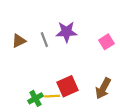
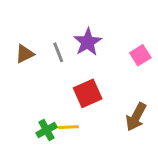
purple star: (66, 32) -> (88, 42), turned -30
red square: (68, 86) -> (88, 93), moved

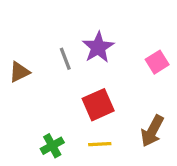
brown triangle: (25, 54) -> (19, 72), moved
yellow line: (69, 127) -> (100, 144), moved

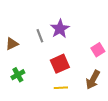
pink square: (157, 62) -> (98, 50), moved
green cross: (52, 146) -> (18, 75), moved

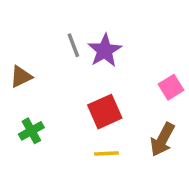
gray line: (40, 36) -> (73, 45), moved

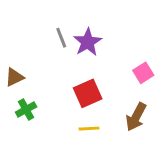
brown triangle: (21, 77) -> (14, 77), moved

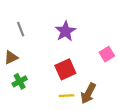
gray line: (61, 38) -> (21, 29), moved
brown arrow: (136, 117) -> (88, 93), moved

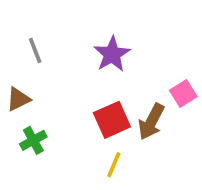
brown arrow: (88, 93) -> (151, 122), moved
yellow line: (66, 96) -> (114, 165), turned -64

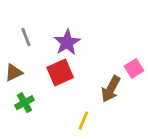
purple star: (112, 54) -> (67, 42), moved
red square: (112, 120) -> (60, 73), moved

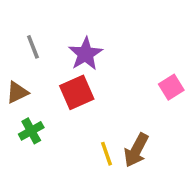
brown arrow: (111, 89) -> (136, 150), moved
yellow line: (83, 120) -> (107, 154), turned -42

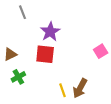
gray line: (33, 47) -> (22, 12), moved
red square: (77, 92) -> (45, 54), turned 30

